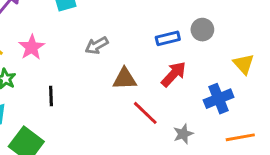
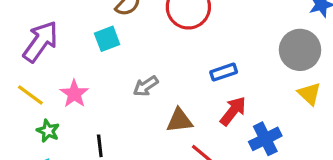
gray circle: (202, 30) -> (300, 50), moved, size x1.6
blue cross: (219, 99) -> (265, 139), moved

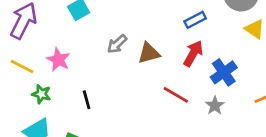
blue rectangle: (224, 72) -> (195, 20), moved
brown triangle: (179, 120) -> (149, 53), moved

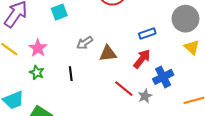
green star: (41, 94) -> (37, 73), moved
black line: (87, 100) -> (71, 74), moved
gray star: (215, 106) -> (145, 96), moved

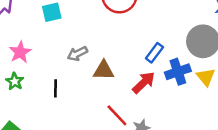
blue rectangle: (147, 33) -> (154, 53), turned -42
blue cross: (163, 77) -> (178, 72), moved

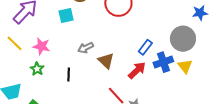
pink star: (20, 52) -> (41, 46), turned -30
brown triangle: (104, 70) -> (106, 61), turned 42

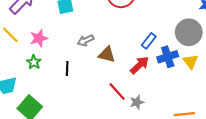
pink star: (41, 46) -> (39, 38), turned -30
brown triangle: (106, 61) -> (107, 55), turned -30

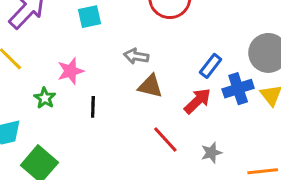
pink star: (39, 38) -> (71, 71), moved
gray arrow: (86, 40) -> (136, 56), moved, turned 35
gray star: (137, 102) -> (211, 153), moved

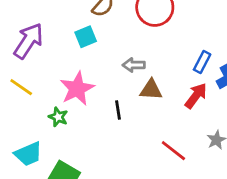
pink star: (71, 71) -> (77, 89), size x1.4
black line: (93, 107) -> (118, 110), moved
red line: (165, 140) -> (173, 151), moved

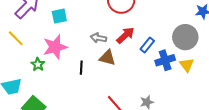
cyan square: (86, 37) -> (59, 16), moved
red arrow: (196, 96) -> (125, 35), moved

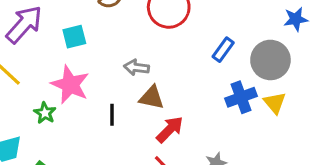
red arrow: (125, 35) -> (170, 129), moved
blue rectangle: (147, 45) -> (223, 50), moved
pink star: (55, 47) -> (70, 85), turned -30

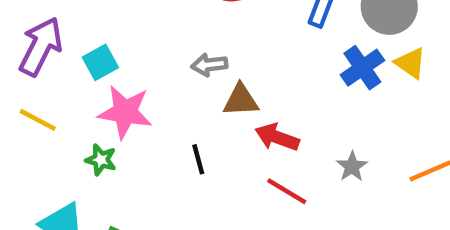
cyan square: (74, 37) -> (100, 62), moved
black line: (112, 115) -> (198, 159), moved
red arrow: (170, 129) -> (277, 137), turned -100

